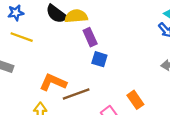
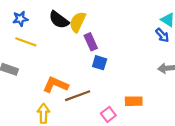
yellow semicircle: (76, 16) -> (78, 22), turned -60
orange rectangle: (135, 100) -> (134, 101), turned -56

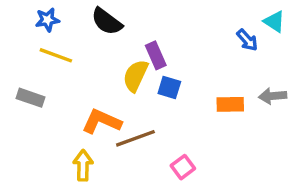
yellow semicircle: (78, 22) -> (135, 76), moved
blue arrow: (162, 35) -> (247, 40), moved
orange rectangle: (134, 101) -> (230, 104), moved

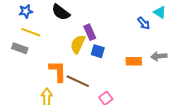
gray rectangle: (30, 98) -> (20, 48), moved
orange L-shape: (102, 121) -> (58, 71), turned 65
brown line: (135, 138) -> (78, 81), turned 45

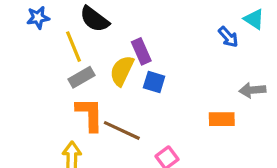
yellow line: (31, 32) -> (73, 47), moved, turned 48
gray rectangle: (20, 48) -> (82, 77), moved, turned -49
orange rectangle: (134, 61) -> (222, 119), moved

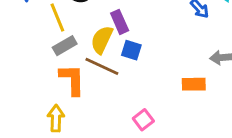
brown line: (122, 130) -> (102, 66), moved

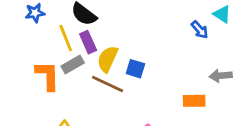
purple rectangle: (120, 22) -> (88, 42), moved
orange L-shape: (72, 80) -> (48, 76), moved

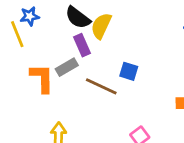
yellow line: (66, 38) -> (17, 34), moved
yellow semicircle: (108, 59) -> (101, 26), moved

